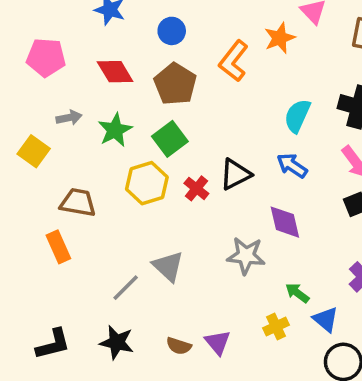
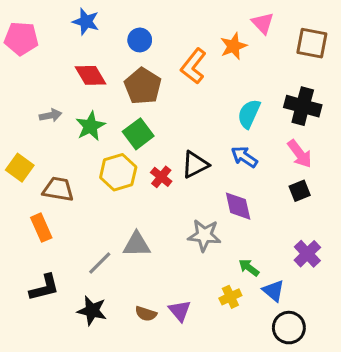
pink pentagon: (46, 57) -> (21, 38), moved
yellow square: (34, 151) -> (20, 168), moved
gray triangle: (168, 266) -> (137, 245), turned -44
black L-shape: (53, 344) -> (44, 288), moved

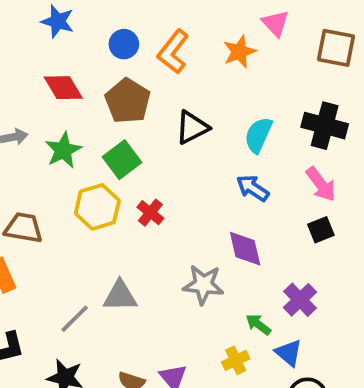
orange L-shape: (194, 66) -> (173, 52), moved
black triangle: (195, 165) -> (192, 127), moved
purple cross: (307, 254) -> (300, 300), moved

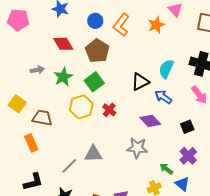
black triangle: (192, 127) -> (140, 82), moved
black square: (321, 230) -> (187, 127), moved
purple diamond: (245, 249) -> (150, 121), moved, turned -30

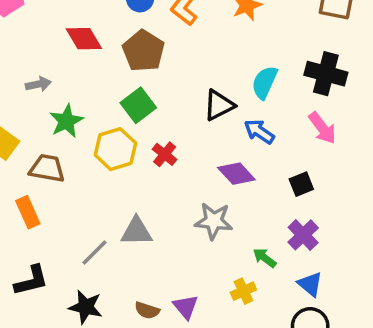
green star: (63, 77) -> (66, 121), moved
blue triangle: (182, 184) -> (310, 284), moved

